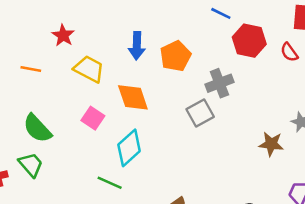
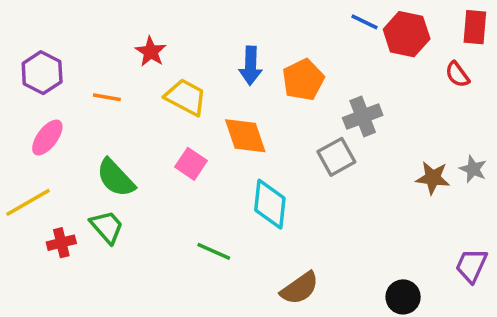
red hexagon: (249, 41) -> (407, 34), moved
brown star: (271, 144) -> (433, 178), moved
cyan diamond: (129, 148) -> (270, 204), moved, turned -42

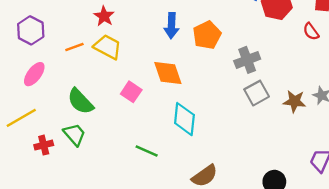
orange line: (107, 97) -> (74, 47), turned -30
yellow trapezoid: (186, 97) -> (108, 47), moved
gray square: (336, 157) -> (257, 93), moved

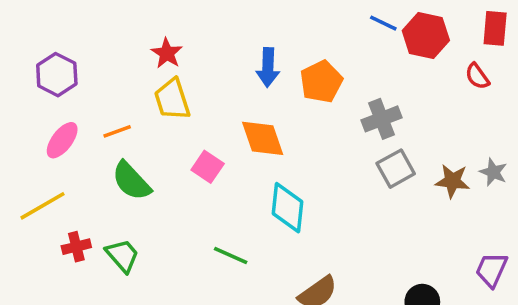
orange line: (74, 47) -> (117, 131), moved
yellow trapezoid: (108, 47) -> (172, 99), turned -136
green trapezoid: (74, 134) -> (122, 256), moved

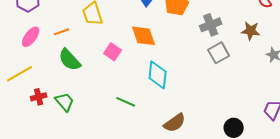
brown star: (452, 181) -> (251, 31), moved

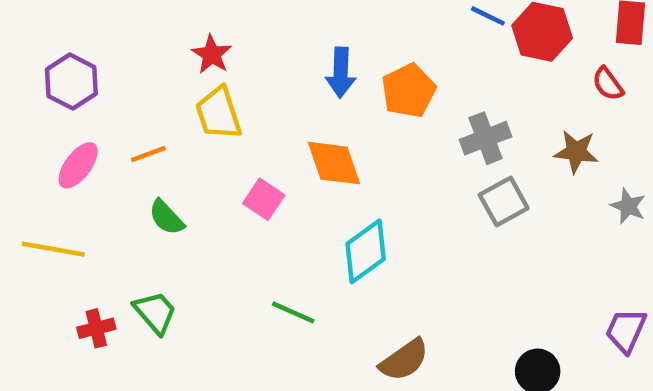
green semicircle: (70, 60) -> (166, 217), size x0.7
yellow line: (20, 74) -> (53, 249), turned 40
cyan diamond: (158, 75) -> (366, 251), turned 48
red cross: (39, 97) -> (96, 328), moved

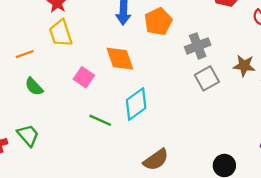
brown star: (576, 152) -> (244, 66), moved
green line: (293, 312) -> (100, 120), moved

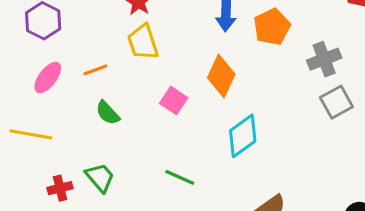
orange diamond: (120, 59) -> (221, 76), turned 44
green line: (100, 120) -> (180, 177), moved

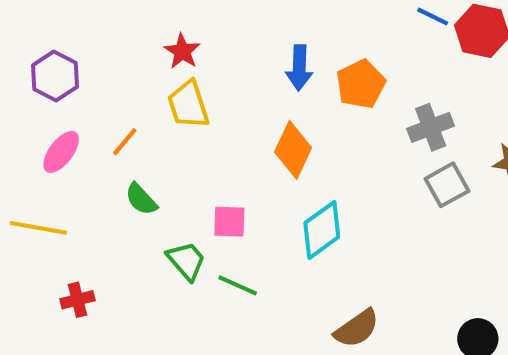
orange line: (95, 70) -> (125, 142), turned -30
pink square: (174, 101) -> (229, 222), moved, turned -32
green trapezoid: (100, 177) -> (186, 261), moved

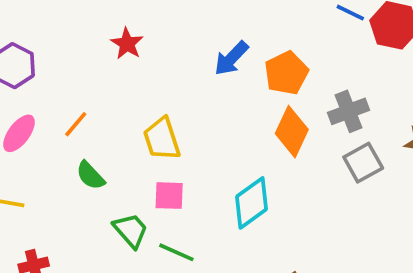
blue arrow: (299, 68) -> (231, 58), turned 42
yellow trapezoid: (188, 105) -> (162, 139), moved
orange diamond: (293, 150) -> (292, 132), moved

